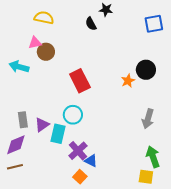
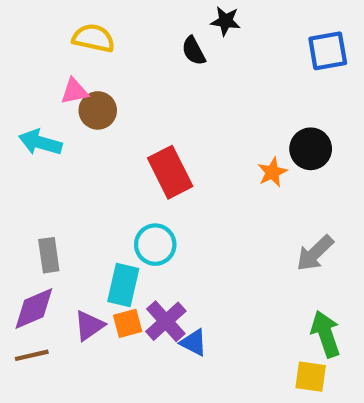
gray arrow: (148, 119) -> (315, 253), turned 30
purple triangle: (42, 125) -> (89, 325), moved
orange square: (80, 177) -> (128, 323), moved, turned 32

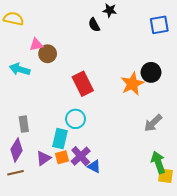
yellow semicircle: (93, 38) -> (13, 19), moved
orange star: (272, 172) -> (132, 84), size x1.6
purple diamond: (34, 308) -> (17, 150), turned -35
yellow square: (311, 377) -> (165, 176), moved

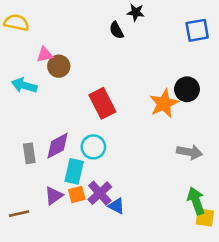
gray arrow: (153, 123) -> (190, 152), turned -126
purple diamond: (17, 150) -> (57, 146), moved, turned 30

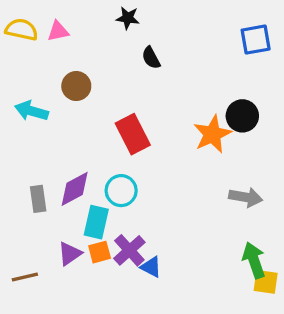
black star: (136, 12) -> (128, 18), moved
black semicircle: (116, 30) -> (151, 58), moved
pink triangle: (45, 55) -> (58, 31), moved

